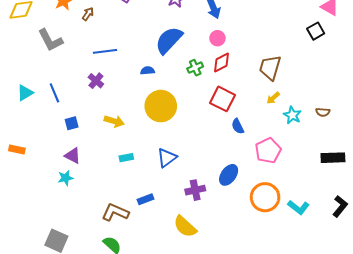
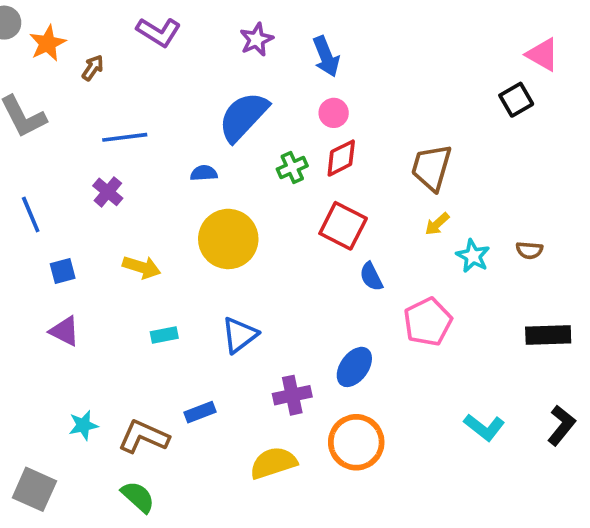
cyan star: (66, 178) -> (83, 425), moved
orange circle: (265, 197) -> (356, 442), moved
yellow semicircle: (185, 227) -> (273, 463), turned 120

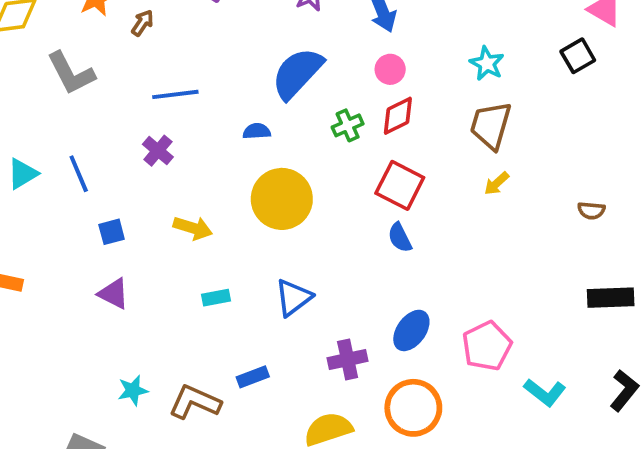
cyan star: (473, 256) -> (487, 64), moved
blue semicircle: (371, 277) -> (400, 238), moved
pink pentagon: (428, 322) -> (487, 346), moved

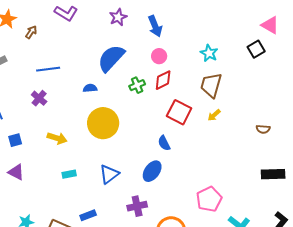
red square: (400, 185) -> (179, 112), moved
blue ellipse: (411, 330) -> (152, 171), moved

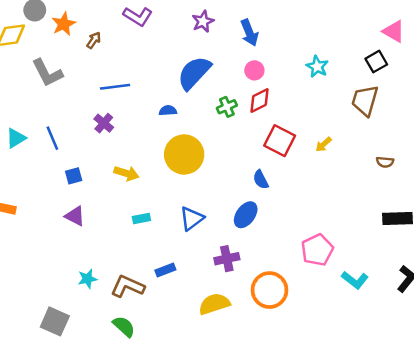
brown trapezoid: (211, 85) -> (365, 100), moved

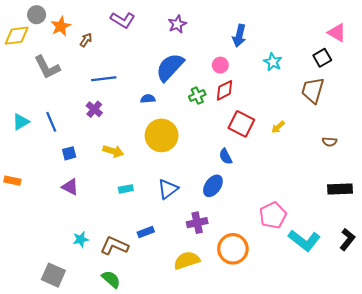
blue arrow: (249, 33) -> (239, 36), moved, turned 35
cyan L-shape: (355, 280) -> (304, 240), size x1.4

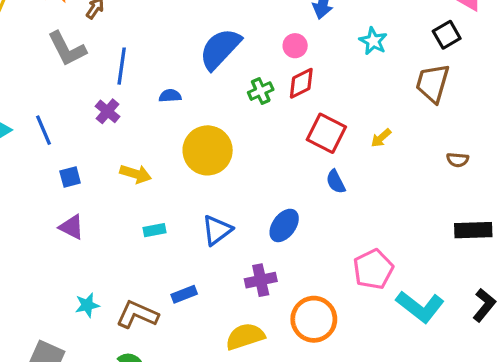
gray L-shape: (47, 67) -> (67, 49), moved
blue line: (104, 79) -> (122, 66), turned -75
blue semicircle: (148, 99) -> (170, 96), moved
blue semicircle: (226, 156) -> (336, 182), moved

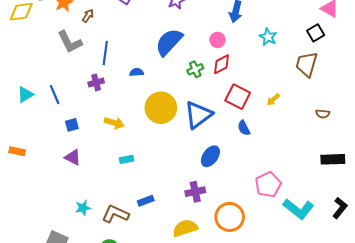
purple cross: (108, 111) -> (96, 82), turned 35
blue triangle: (217, 230) -> (198, 115), moved, size x1.4

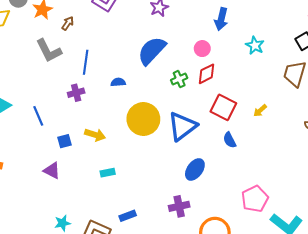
blue line: (55, 95) -> (38, 116), moved
blue square: (72, 125) -> (65, 141), moved

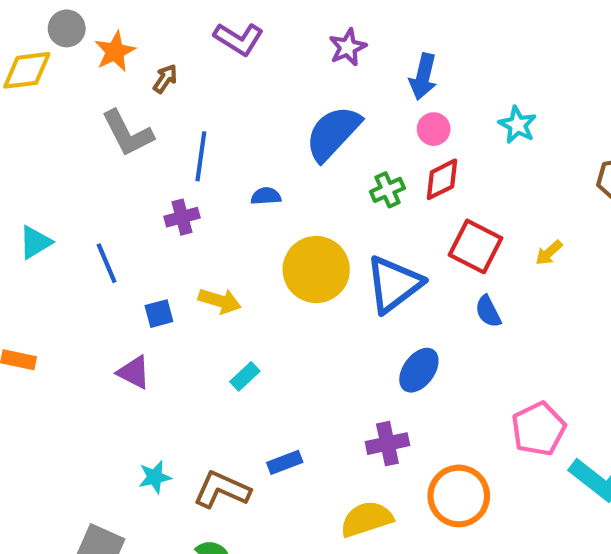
blue arrow: (221, 19) -> (423, 77), moved
cyan star: (255, 45) -> (517, 125), moved
cyan rectangle: (108, 173) -> (245, 376), turned -32

